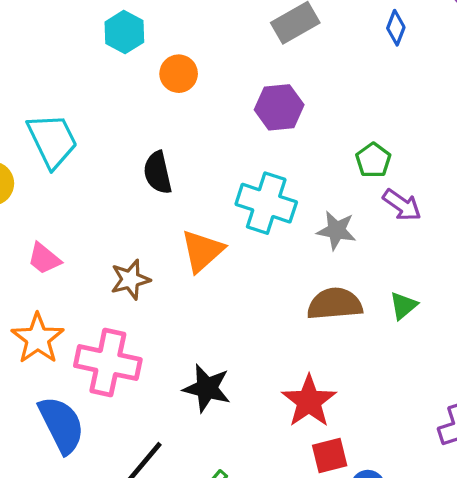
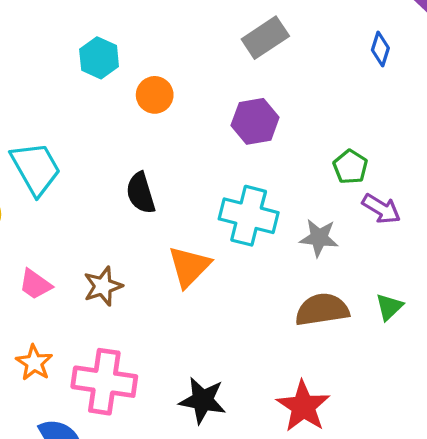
blue diamond: (396, 28) -> (380, 49), moved
brown star: (130, 280) -> (103, 286), moved
orange star: (38, 338) -> (34, 363), size x0.7

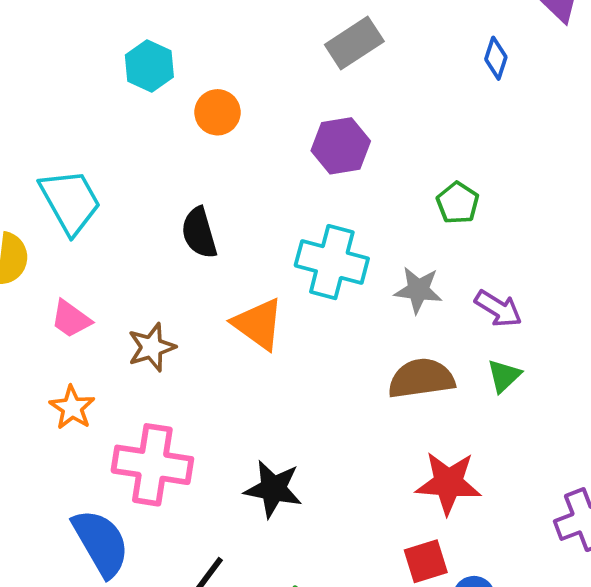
purple arrow: (381, 209) -> (498, 309), moved
orange triangle: (189, 267) -> (258, 324), turned -39
pink trapezoid: (35, 284) -> (71, 319), moved
orange star: (34, 363) -> (72, 408), moved
red star: (303, 406) -> (448, 483), moved, turned -30

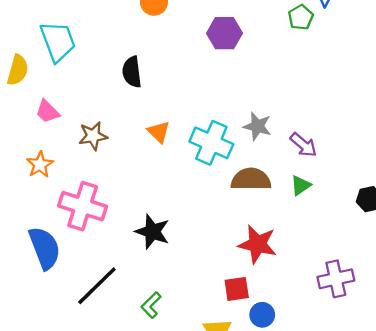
green pentagon: (458, 203) -> (301, 17), moved
cyan cross: (332, 262) -> (211, 143), moved
orange triangle: (258, 324) -> (159, 132), size x0.7

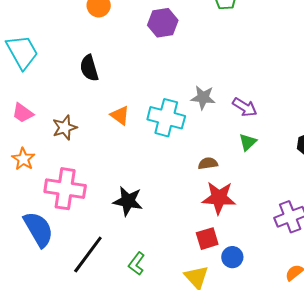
brown semicircle: (251, 179) -> (208, 163), moved, size x0.6

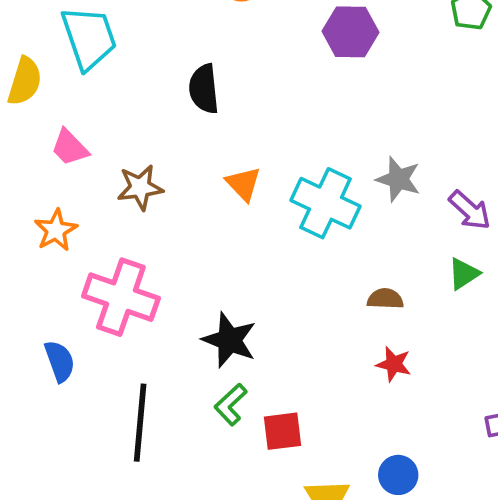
red star: (219, 198) -> (394, 364), size x0.6
blue semicircle: (38, 229) -> (60, 361), size x0.6
red square: (207, 239) -> (282, 431), moved
black line: (88, 254) -> (140, 423), turned -42
green L-shape: (137, 264) -> (231, 404), moved

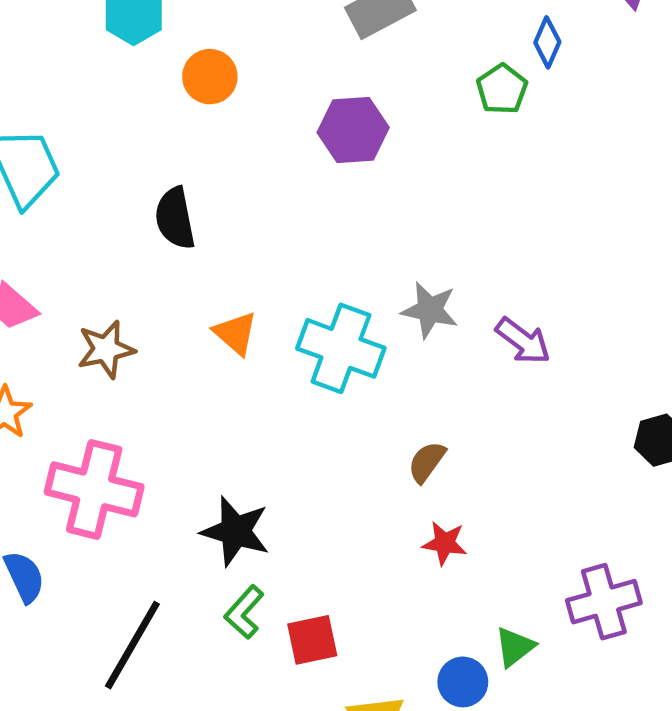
green triangle: (464, 274) -> (515, 647), moved
brown semicircle: (385, 299) -> (427, 462), turned -51
black line: (140, 423) -> (132, 645), turned 30

